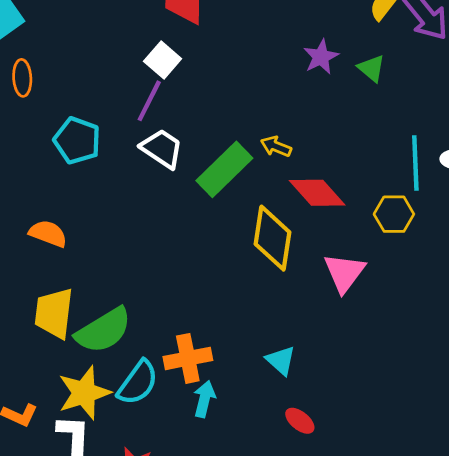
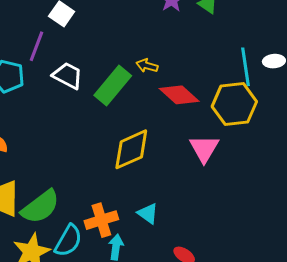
purple line: (149, 101) -> (36, 46), moved
yellow hexagon: (394, 214) -> (234, 104), size x1.6
yellow diamond: (272, 238) -> (131, 149), moved, turned 63
cyan triangle: (281, 360) -> (148, 213), moved

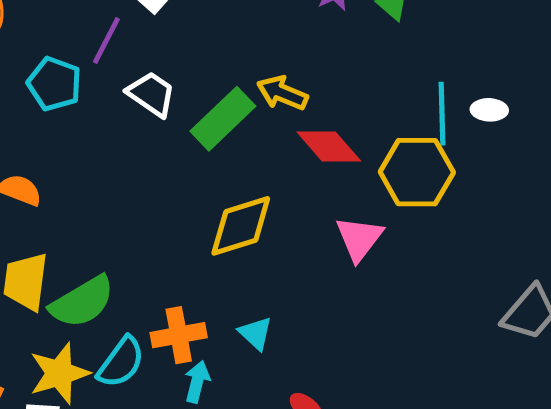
yellow arrow: (147, 66) -> (282, 93), size x1.4

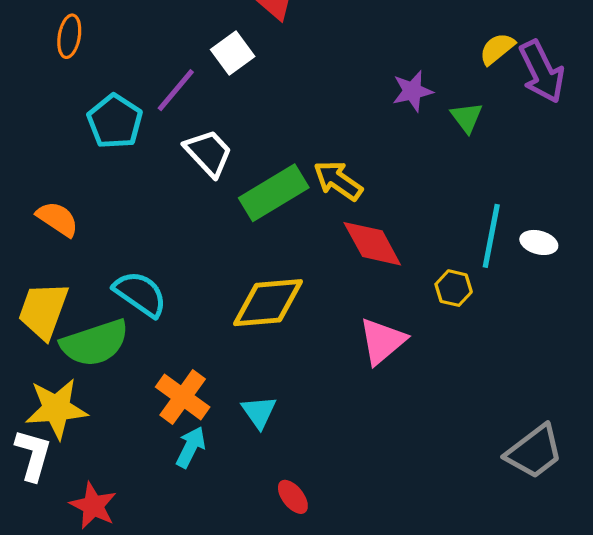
yellow hexagon: (417, 172) -> (454, 288), size x0.5
orange cross: (179, 335) -> (183, 397), turned 34
cyan semicircle: (121, 362) -> (140, 294), moved, turned -104

